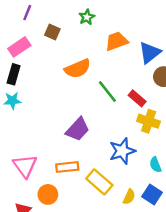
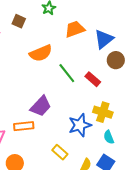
yellow cross: (149, 121) -> (103, 112), moved
orange rectangle: (67, 167) -> (24, 126), moved
yellow rectangle: (99, 182) -> (60, 152), size x0.7

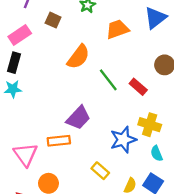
blue triangle: (104, 39) -> (155, 18), moved
orange semicircle: (41, 53) -> (78, 57), turned -30

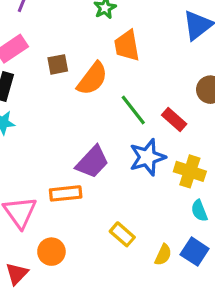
brown square: (53, 20) -> (58, 64), moved, turned -35
orange trapezoid: (117, 29) -> (127, 46), moved, turned -80
blue star: (123, 140) -> (147, 157), moved

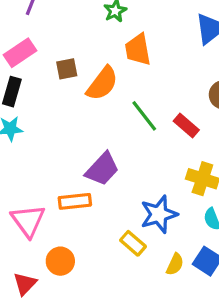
blue star: (147, 157) -> (159, 214), moved

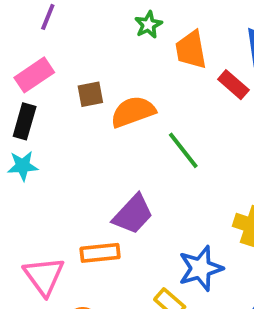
orange trapezoid: (138, 50) -> (191, 50), moved
orange semicircle: (102, 83) -> (133, 112), turned -147
red rectangle: (186, 125) -> (233, 85), moved

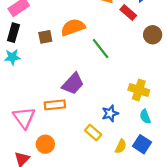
brown square: (90, 94) -> (45, 37), moved
blue star: (201, 268) -> (110, 113), size x0.7

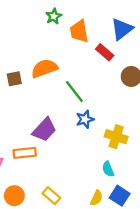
blue star: (110, 113) -> (85, 119), moved
cyan semicircle: (145, 117) -> (108, 169), moved
yellow rectangle: (93, 133) -> (51, 196), moved

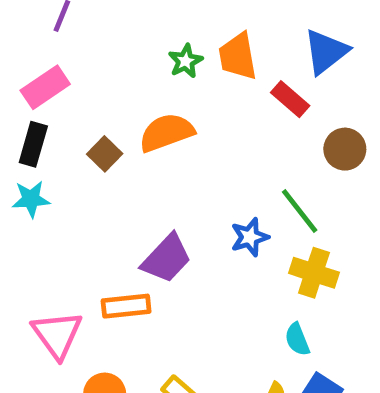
green star: (54, 16) -> (186, 61), moved
brown square: (14, 79) -> (105, 154), turned -35
green line: (74, 92) -> (300, 211), moved

